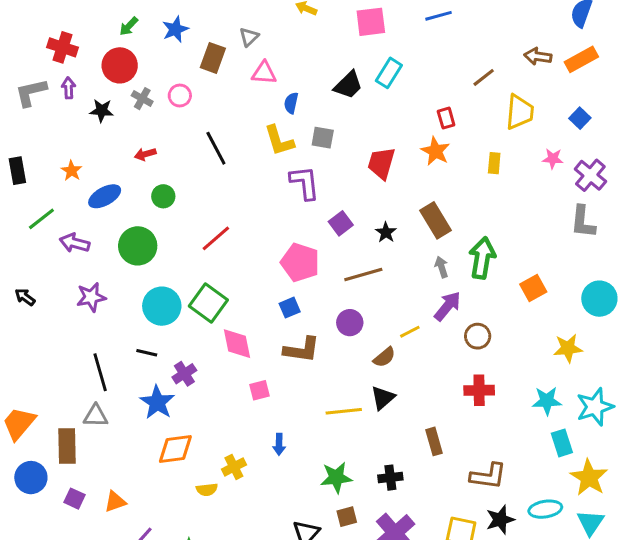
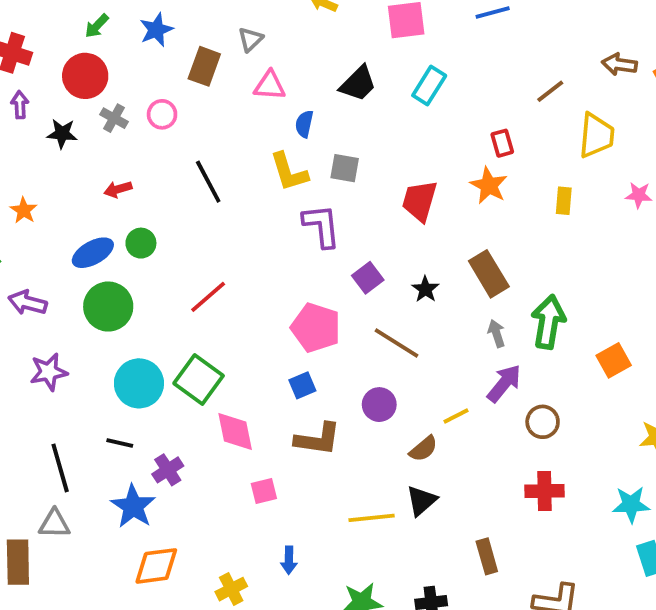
black trapezoid: (348, 85) -> (358, 84), moved
blue ellipse: (105, 196) -> (93, 253), moved
brown line: (363, 274) -> (397, 343), turned 48

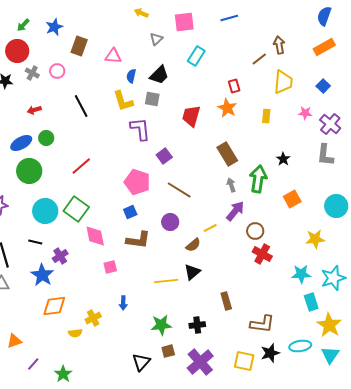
gray triangle: (250, 39) -> (156, 39), moved
brown arrow: (619, 64) -> (279, 45), moved, turned 72
black trapezoid: (358, 84) -> (159, 75), moved
black star: (425, 289) -> (283, 159), moved
red cross: (545, 491) -> (262, 254), moved, turned 30

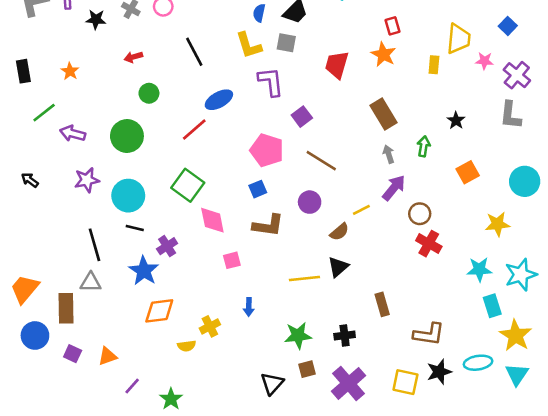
yellow trapezoid: (283, 82) -> (459, 39), moved
blue ellipse: (21, 143) -> (219, 100), moved
green arrow: (258, 179) -> (424, 146), size x0.6
cyan circle: (45, 211) -> (128, 196), moved

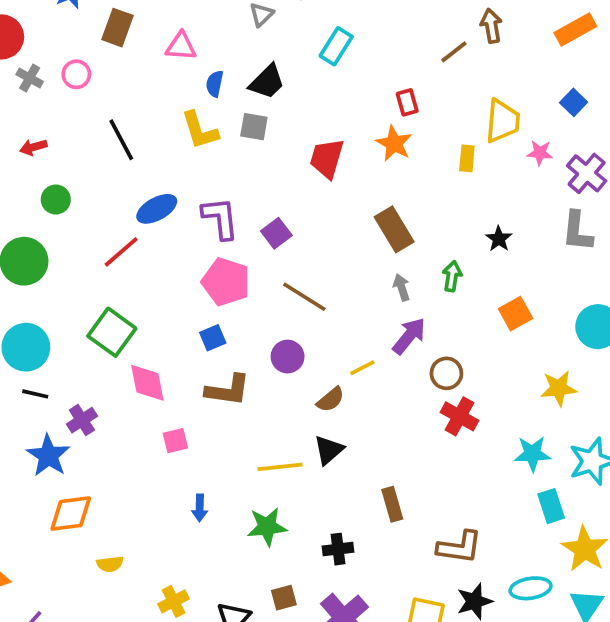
purple L-shape: (271, 82) -> (220, 218), moved
yellow cross: (210, 326) -> (174, 601), moved
green star: (298, 335) -> (267, 527), moved

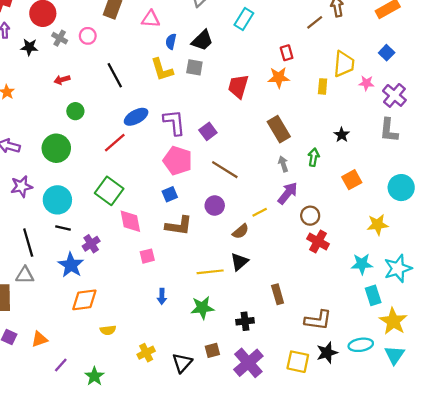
orange star: (394, 143) -> (279, 77), turned -30

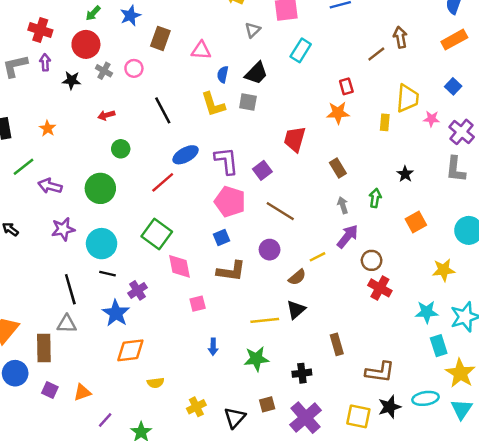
red trapezoid: (238, 86) -> (295, 139), moved
brown rectangle: (279, 129) -> (338, 168), size x0.7

